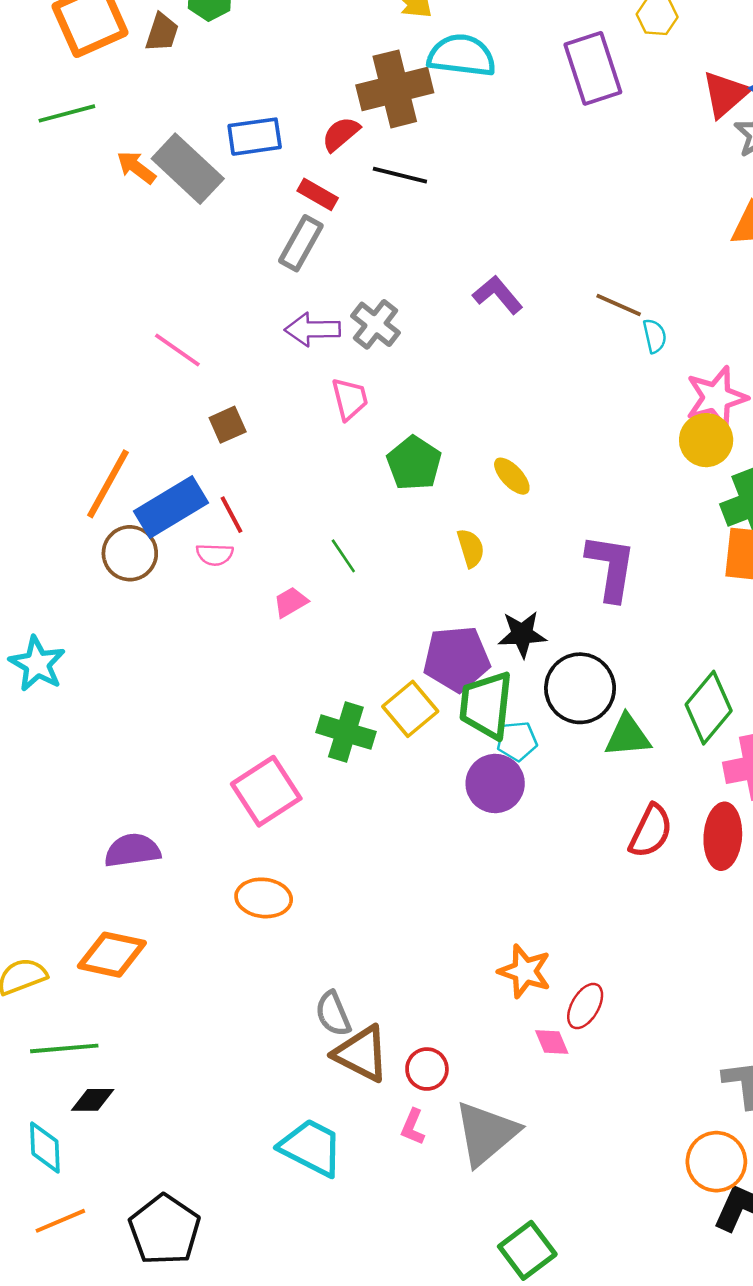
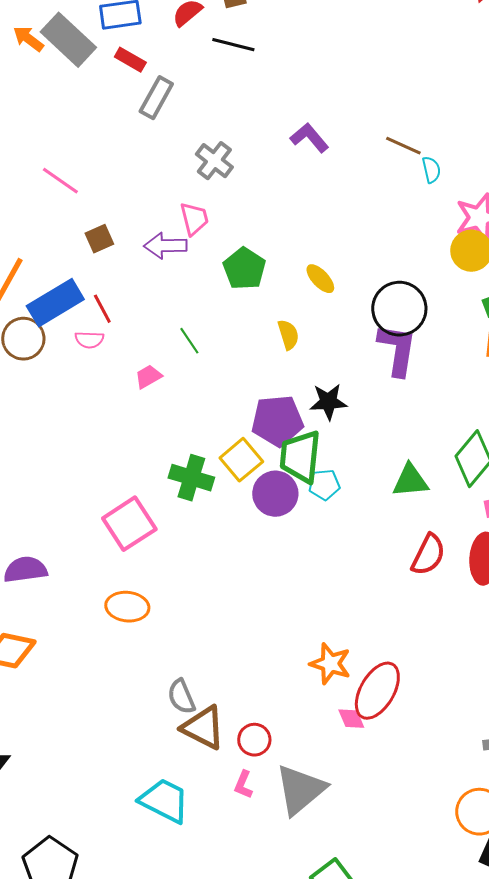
red rectangle: (318, 194) -> (130, 60), moved
purple arrow: (312, 329) -> (165, 246), moved
black circle: (580, 688) -> (399, 309), moved
purple circle: (495, 783) -> (275, 494), moved
red ellipse: (585, 1006) -> (377, 691), size x1.6

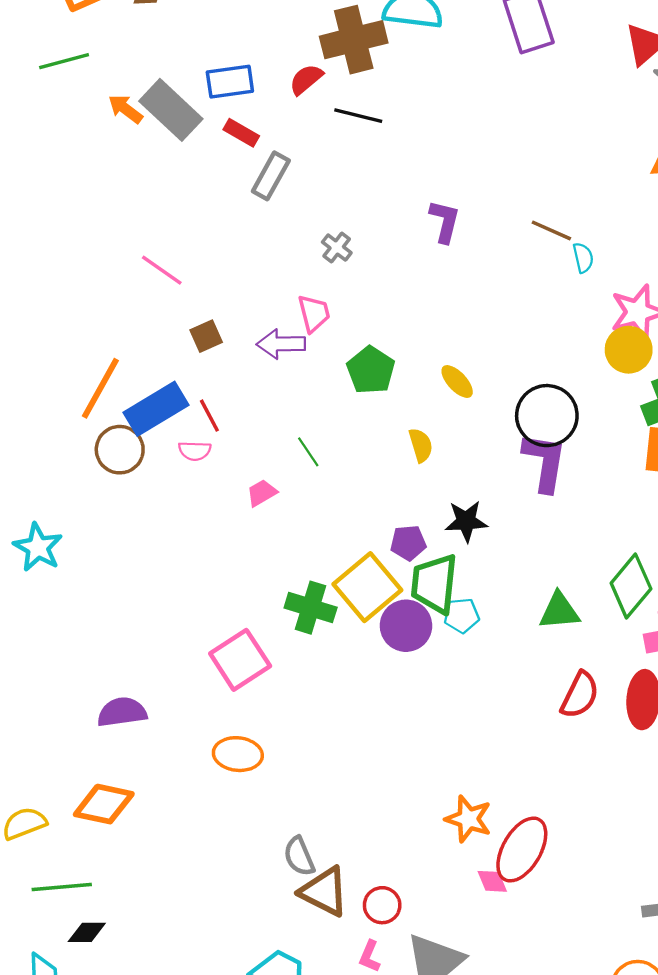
purple L-shape: (309, 138) -> (445, 221), turned 54
gray cross: (214, 161) -> (337, 247), size x0.7
purple pentagon: (277, 421) -> (408, 543), size x0.6
yellow square: (241, 460) -> (367, 587), size x1.4

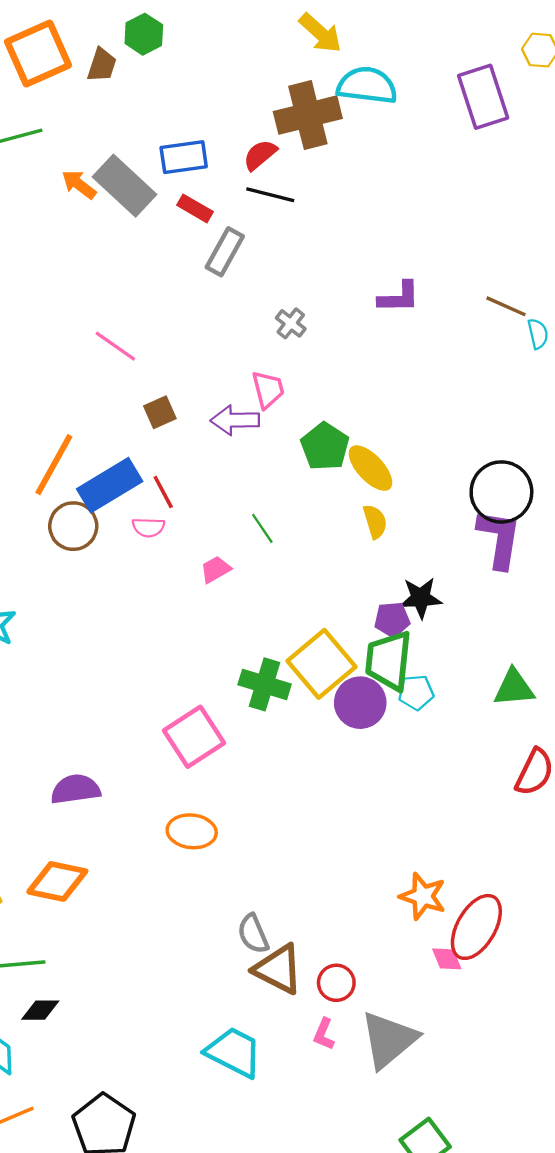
black line: (358, 116) -> (270, 195), moved
purple L-shape: (445, 221) -> (399, 297), turned 75
yellow ellipse: (457, 381) -> (370, 468), moved, size x1.4
purple pentagon: (408, 543) -> (392, 620), moved

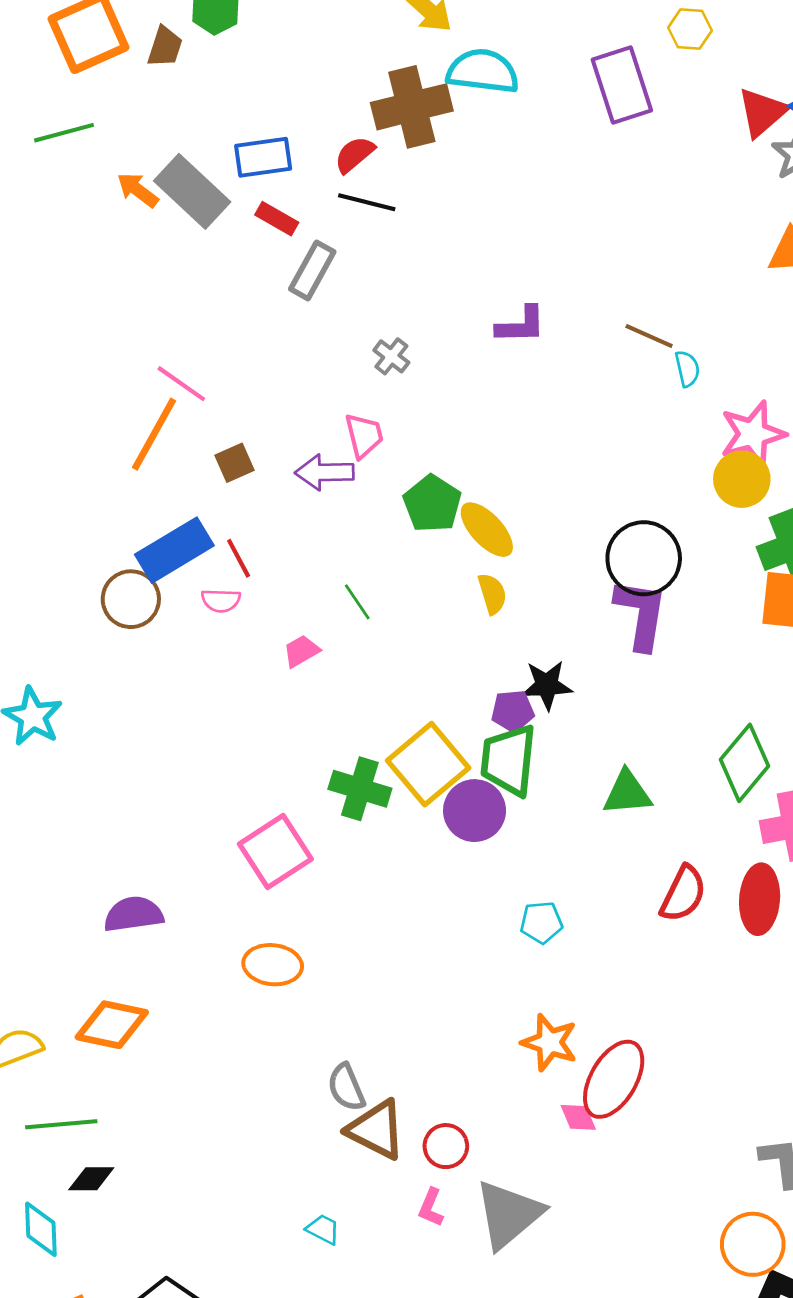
orange line: (54, 465) -> (154, 434), moved
green triangle: (514, 688) -> (627, 793), moved
cyan pentagon: (416, 692) -> (541, 922), moved
cyan trapezoid: (234, 1052) -> (323, 1229), size x0.5

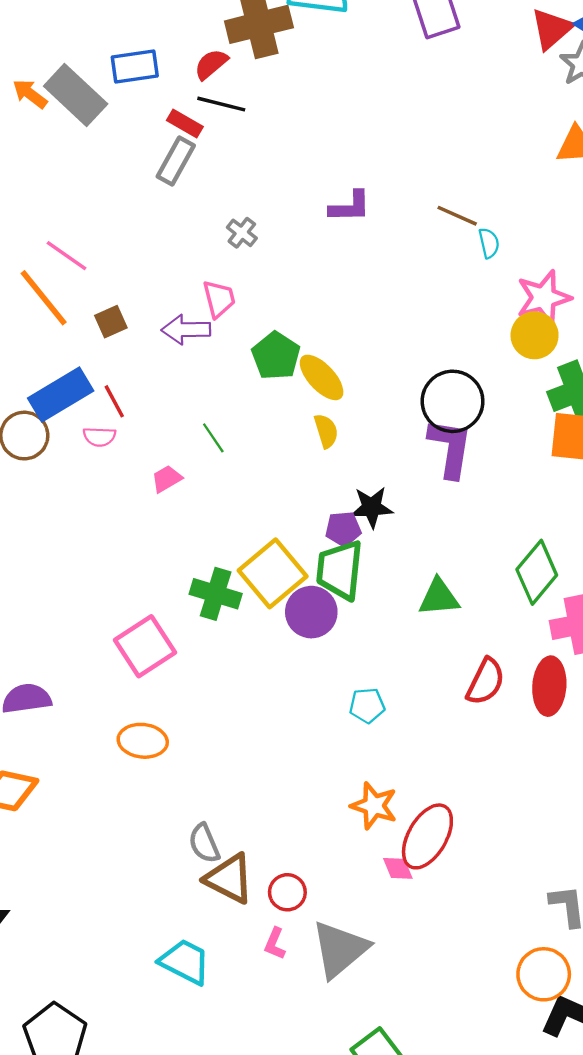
red rectangle: (277, 219) -> (185, 123), moved
orange line: (154, 434) -> (44, 298), turned -68
cyan trapezoid: (323, 1229) -> (185, 962), size x1.8

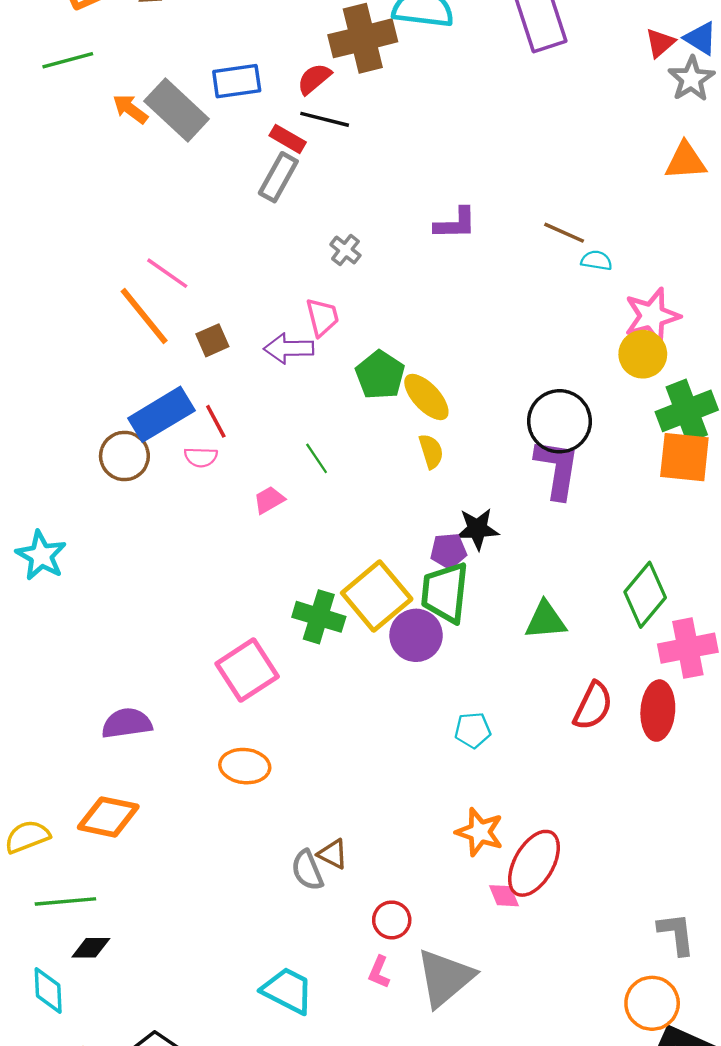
red triangle: (552, 29) -> (660, 43), size x0.7
cyan semicircle: (489, 243) -> (597, 260), turned -68
brown triangle: (229, 879) -> (333, 854), moved, size x0.6

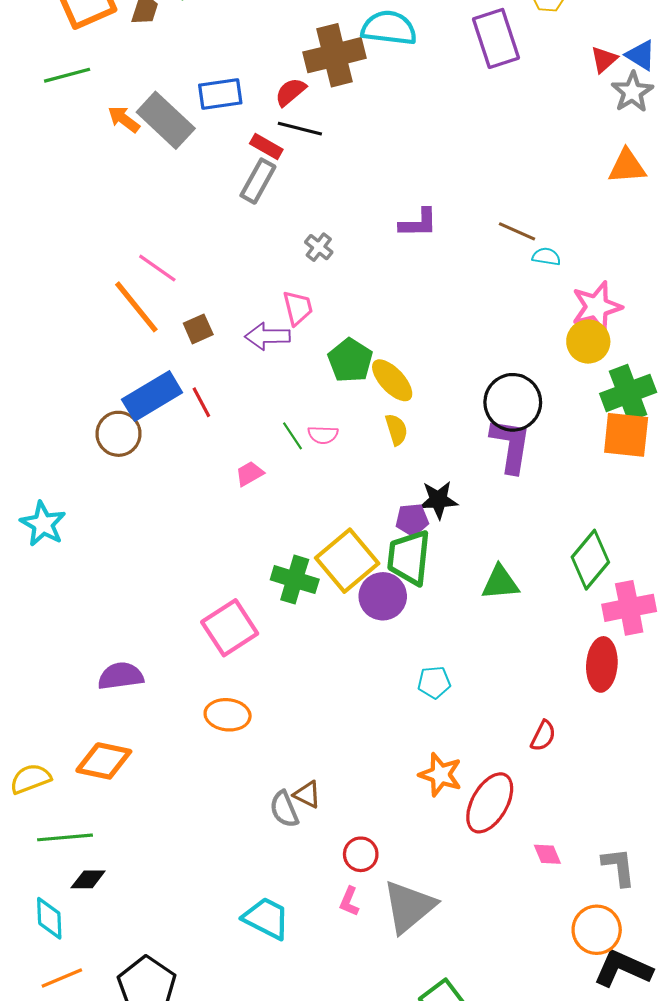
pink semicircle: (201, 457) -> (323, 435), moved
red semicircle: (593, 706) -> (543, 736), moved, size x0.7
pink diamond: (504, 896) -> (547, 854), moved

